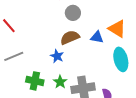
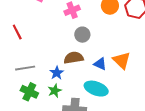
gray line: (14, 56) -> (25, 68), moved
cyan ellipse: (121, 59) -> (96, 89), moved, turned -70
green star: (60, 82) -> (55, 91), moved

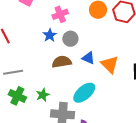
blue triangle: (100, 64) -> (88, 58), moved
blue star: (57, 73) -> (50, 35), moved
cyan ellipse: (96, 89) -> (84, 93), turned -60

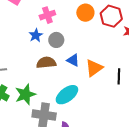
orange triangle: (110, 64) -> (94, 68), turned 36
green star: (43, 95) -> (25, 94), size x1.5

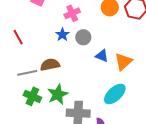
brown semicircle: (46, 63) -> (50, 65), moved
cyan ellipse: (67, 95) -> (115, 94), moved

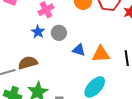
orange triangle: (123, 62) -> (101, 54), turned 42

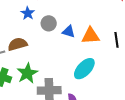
gray circle: (59, 33) -> (49, 23), moved

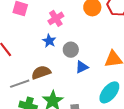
blue triangle: (69, 32) -> (82, 67), moved, turned -40

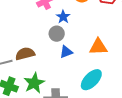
blue star: (49, 41) -> (63, 17), moved

